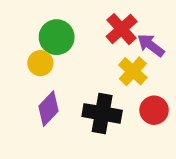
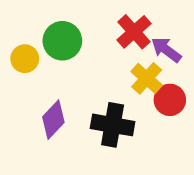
yellow circle: (40, 63) -> (25, 59), moved
red circle: (154, 110) -> (170, 100), moved

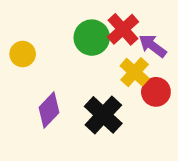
green circle: (62, 41) -> (92, 38), moved
black cross: (113, 125) -> (103, 115), turned 33

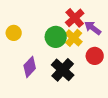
green circle: (92, 38) -> (56, 37), moved
yellow cross: (135, 72) -> (74, 38), moved

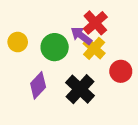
purple arrow: (93, 28) -> (81, 36), moved
green circle: (56, 37) -> (55, 47), moved

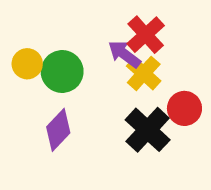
green circle: (55, 47) -> (62, 72), moved
black cross: (80, 89) -> (148, 130), moved

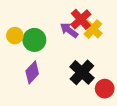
yellow cross: (144, 73) -> (93, 29), moved
red circle: (184, 108) -> (105, 89), moved

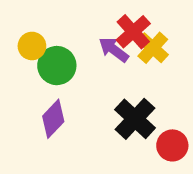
yellow circle: (15, 36) -> (32, 46), moved

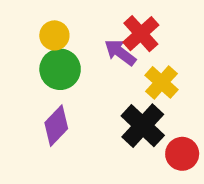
yellow circle: (32, 46) -> (54, 35), moved
yellow cross: (153, 48) -> (161, 82), moved

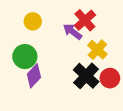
green circle: (60, 69) -> (25, 57), moved
red circle: (182, 154) -> (110, 78), moved

